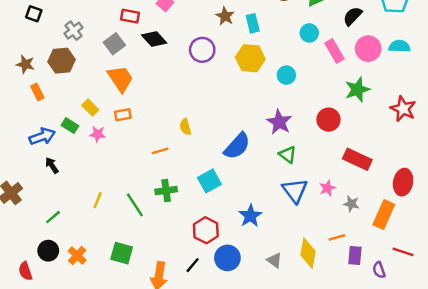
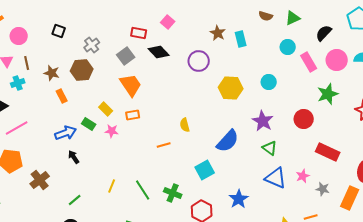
yellow hexagon: (250, 58) -> (231, 88), moved
green cross: (166, 191) -> (173, 193), moved, turned 30
blue triangle: (295, 191) -> (276, 178), turned -30

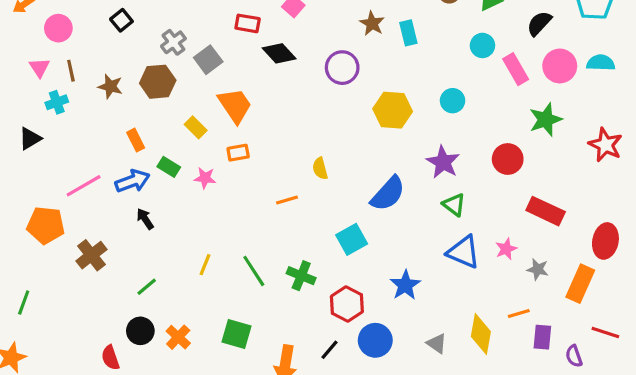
black square: (59, 31) -> (121, 20), turned 32
gray square: (126, 56) -> (208, 60), moved
orange rectangle: (62, 96) -> (136, 140), moved
yellow rectangle: (106, 109) -> (196, 127), moved
pink line: (17, 128) -> (84, 186), moved

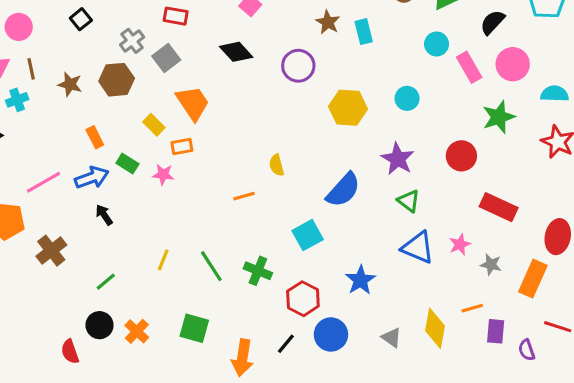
red rectangle: (248, 23) -> (176, 16), moved
cyan semicircle: (601, 63) -> (555, 94), moved
orange rectangle: (238, 153) -> (182, 147), moved

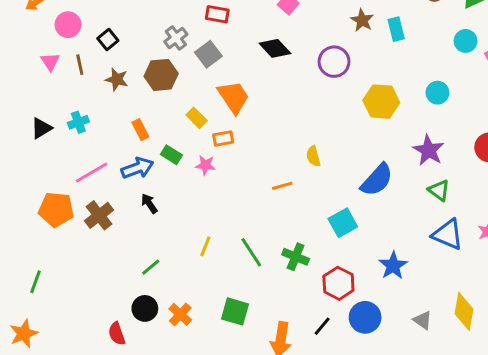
black square: (81, 19) -> (108, 39), moved
cyan cross: (17, 100) -> (78, 122), moved
brown cross: (51, 251) -> (99, 215), moved

